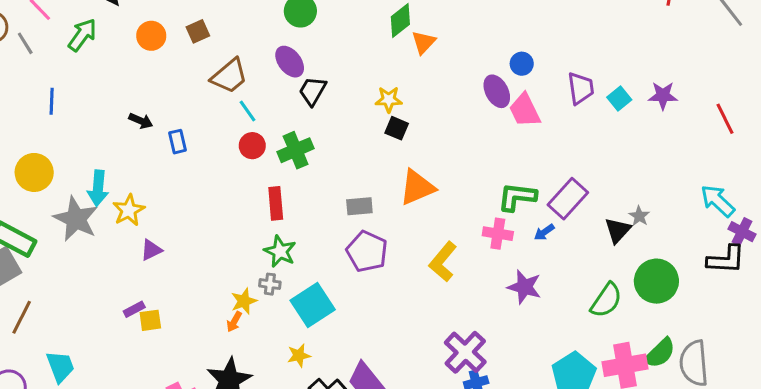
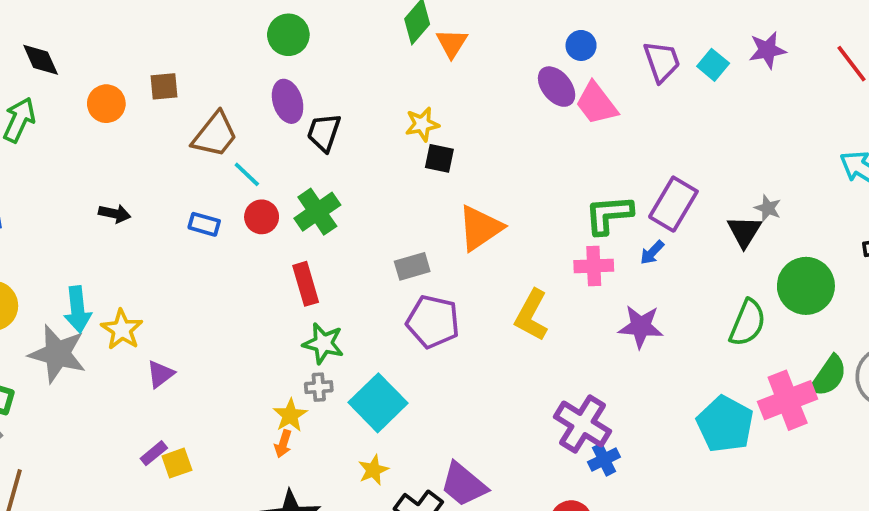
brown square: (198, 31) -> (164, 86), turned 30
purple ellipse: (290, 62) -> (288, 101), turned 32
blue rectangle: (178, 142) -> (204, 224), moved, turned -50

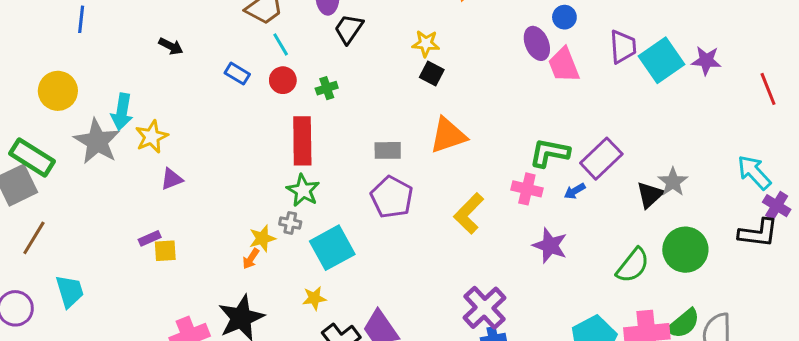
cyan square: (713, 65) -> (662, 60), size x1.8
gray star: (768, 208) -> (673, 182), size x1.4
green cross: (317, 212) -> (327, 88), size x0.6
red rectangle: (306, 284) -> (302, 141), size x1.4

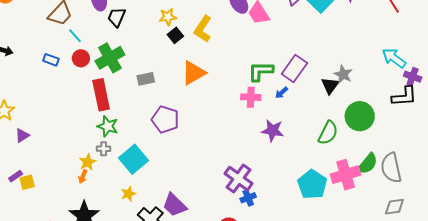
black square: (432, 73) -> (175, 35), turned 35
green cross: (327, 88) -> (110, 58), size x2.0
gray rectangle: (388, 150) -> (146, 79), moved
yellow L-shape: (469, 213) -> (203, 29), moved

